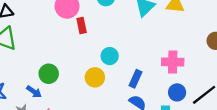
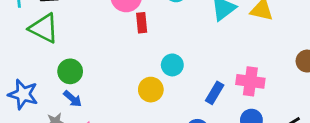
green circle: (49, 74) -> (70, 71), moved
blue rectangle: (135, 79) -> (215, 93), moved

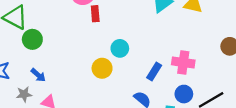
green circle: (70, 71) -> (32, 39), moved

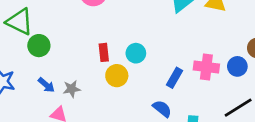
red rectangle: (95, 14) -> (104, 52), moved
gray star: (24, 94) -> (72, 89), moved
blue circle: (184, 94) -> (237, 66), moved

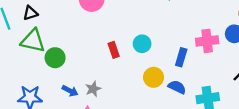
yellow circle: (117, 76) -> (154, 77), moved

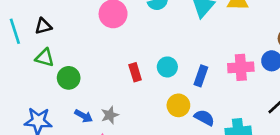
green triangle: (33, 41) -> (45, 58), size x0.7
blue rectangle: (181, 57) -> (201, 76), moved

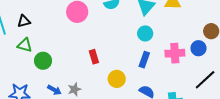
cyan circle: (167, 67) -> (145, 33), moved
yellow circle: (178, 105) -> (117, 79), moved

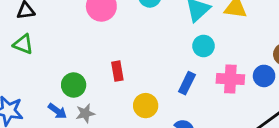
cyan circle: (145, 33) -> (204, 46), moved
green circle: (43, 61) -> (74, 85), moved

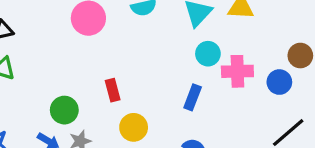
pink cross: (230, 79) -> (237, 71), moved
yellow circle: (146, 106) -> (134, 127), moved

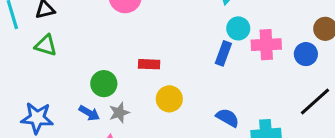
red rectangle: (113, 90) -> (149, 64), turned -72
blue rectangle: (193, 97) -> (223, 53), moved

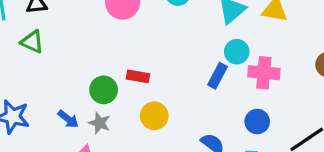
blue circle: (306, 54) -> (257, 122), moved
green circle: (104, 84) -> (104, 90), moved
gray star: (119, 113) -> (100, 123), turned 30

